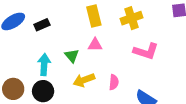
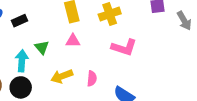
green triangle: (72, 56) -> (42, 47), moved

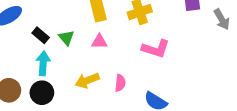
black rectangle: (20, 21) -> (41, 35), moved, turned 64
green triangle: (42, 47) -> (66, 38), moved

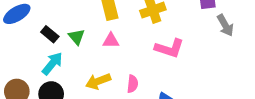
gray arrow: (222, 19) -> (225, 25), moved
cyan arrow: (43, 63) -> (52, 63), turned 35

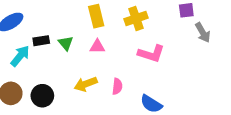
black rectangle: (50, 34) -> (41, 41), turned -49
cyan arrow: (52, 63) -> (20, 56), moved

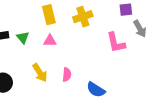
pink L-shape: (151, 54) -> (116, 43), moved, turned 60
yellow arrow: (86, 84) -> (40, 73), turned -102

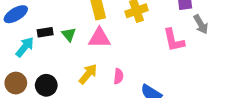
pink triangle: (50, 41) -> (99, 38), size x1.5
yellow arrow: (40, 73) -> (88, 74), turned -108

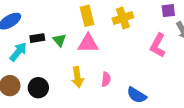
pink L-shape: (174, 40) -> (158, 45), turned 40
yellow arrow: (88, 74) -> (77, 77), turned 132

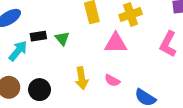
pink triangle: (88, 43) -> (116, 43), moved
pink semicircle: (106, 79) -> (112, 80), turned 112

